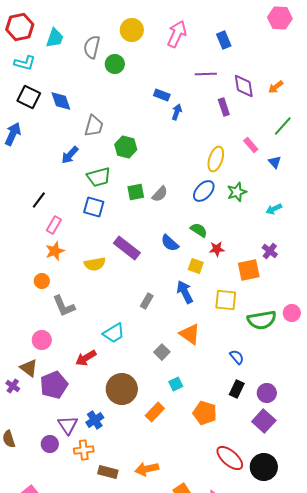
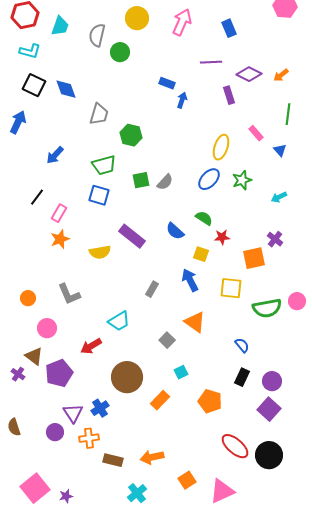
purple diamond: (244, 86) -> (249, 74), turned -55
green line: (283, 126) -> (288, 114), turned -35
blue arrow: (70, 155) -> (55, 155), moved
black line: (39, 200) -> (37, 197), moved
orange circle: (42, 281) -> (28, 298), moved

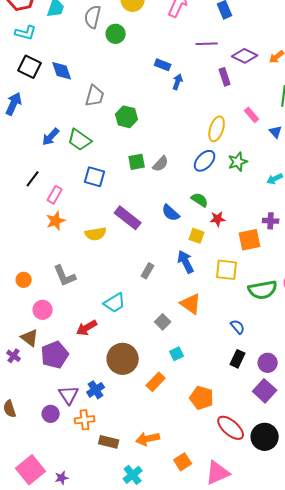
green trapezoid: (104, 165) -> (80, 140), moved, turned 50
purple cross: (275, 239) -> (271, 221), turned -35
orange pentagon: (210, 401) -> (202, 398), moved

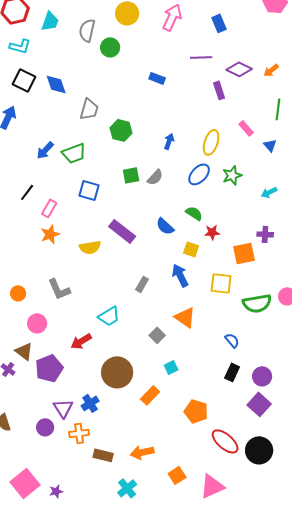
blue arrow: (178, 82) -> (169, 141), moved
green trapezoid: (80, 140) -> (74, 153), turned -55

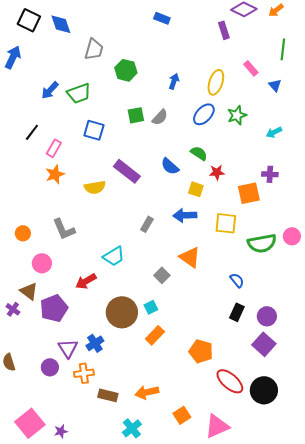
blue arrow: (180, 275) -> (185, 215), turned -65
cyan square: (171, 367) -> (151, 307), moved

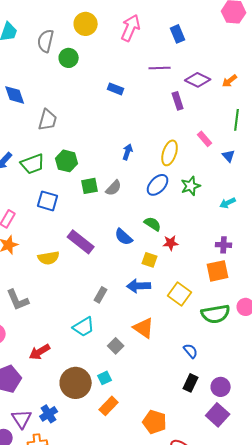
green hexagon: (126, 70) -> (67, 161), moved
orange square: (249, 193) -> (218, 271), moved
yellow square: (226, 223) -> (180, 294), turned 30
cyan trapezoid: (114, 256) -> (84, 327), moved

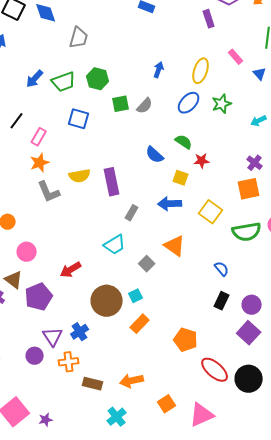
purple rectangle: (81, 242) -> (112, 182), moved, turned 40
purple cross: (224, 245) -> (255, 163), turned 35
gray L-shape: (18, 300) -> (49, 192), moved

